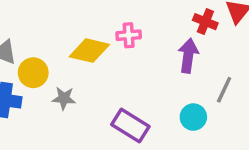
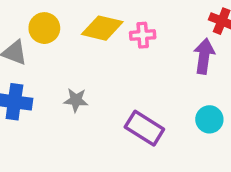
yellow diamond: (89, 51) -> (102, 28), moved
yellow circle: (33, 73) -> (44, 28), moved

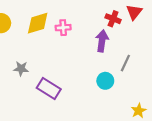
yellow diamond: (102, 28) -> (38, 23), turned -30
purple rectangle: (144, 128) -> (49, 89), moved

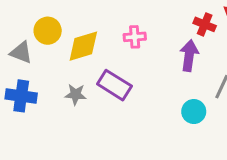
yellow diamond: (38, 23) -> (83, 46), moved
purple rectangle: (49, 89) -> (114, 85), moved

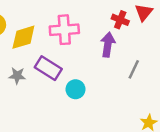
pink cross: (135, 37) -> (64, 30), size x1.6
cyan circle: (194, 112) -> (75, 89), moved

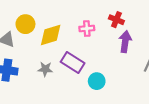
red cross: (120, 20) -> (116, 20), moved
pink cross: (64, 30) -> (87, 28), size x0.6

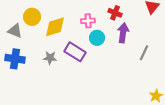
cyan circle: (97, 81) -> (97, 38), moved

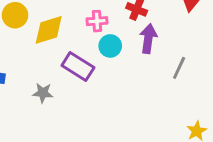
gray star: (50, 58) -> (43, 93), moved

